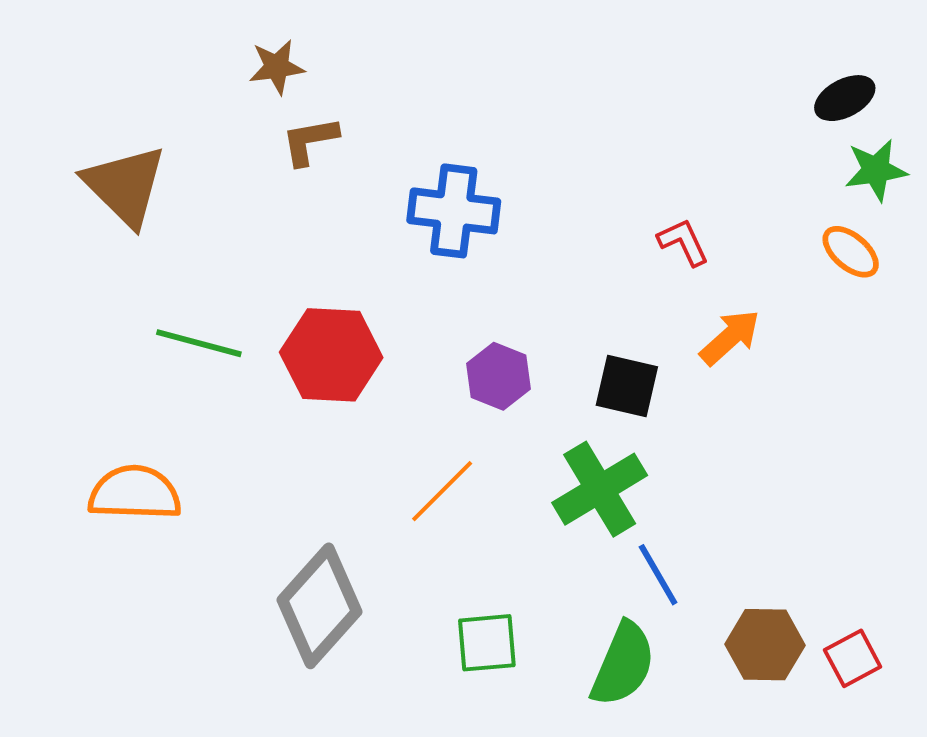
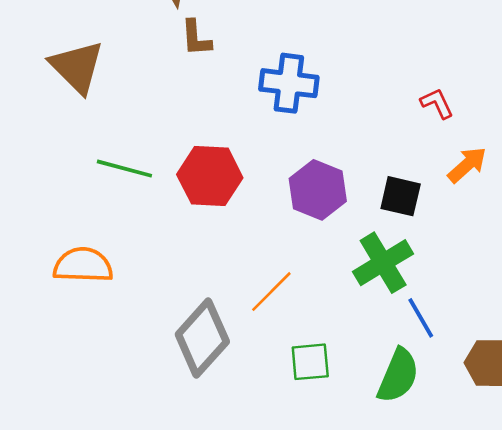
brown L-shape: (310, 141) -> (196, 38), turned -84
purple hexagon: (498, 376) -> (318, 190), size x1.4
orange line: (442, 491) -> (271, 292), moved

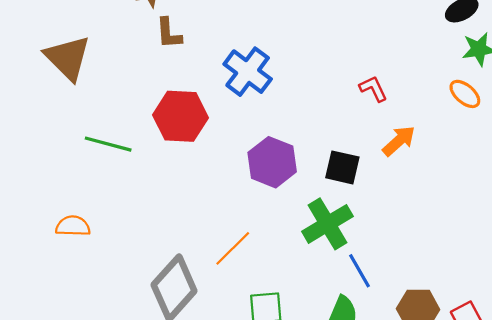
blue cross: (289, 83) -> (248, 72), turned 30
red hexagon: (210, 176) -> (181, 116), moved
orange semicircle: (83, 265) -> (73, 226), size x0.7

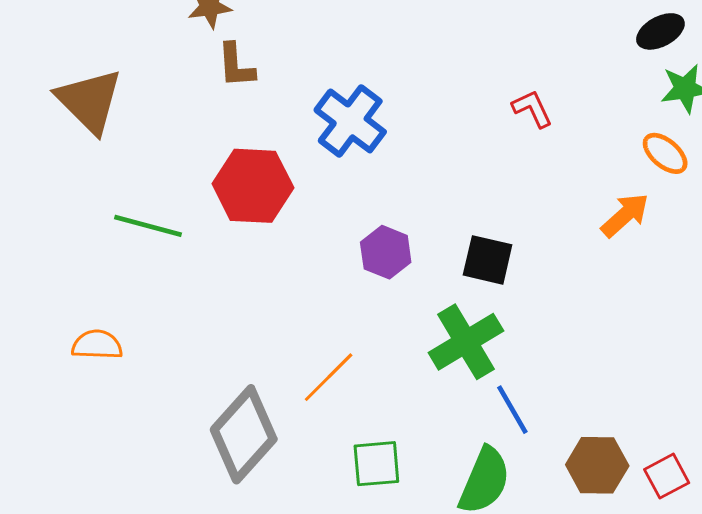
red L-shape: (373, 89) -> (532, 109), moved
orange arrow: (399, 141) -> (625, 215), moved
purple hexagon: (272, 162) -> (386, 252), size x0.7

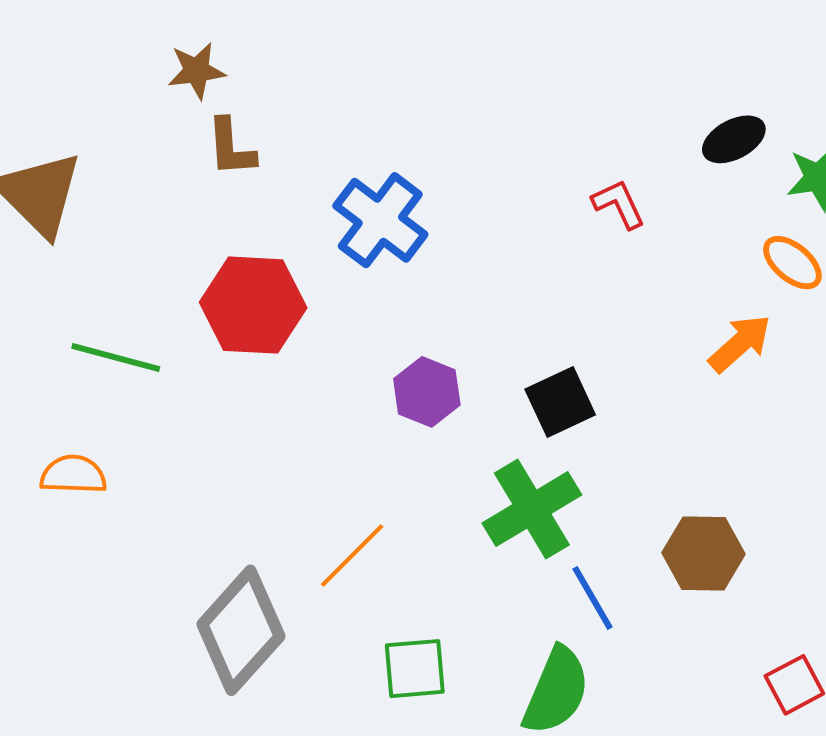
black ellipse: (660, 31) -> (734, 139), moved
black square: (488, 260) -> (560, 402), turned -38
orange semicircle: (97, 345) -> (73, 475), moved
brown hexagon: (597, 465) -> (704, 553), moved

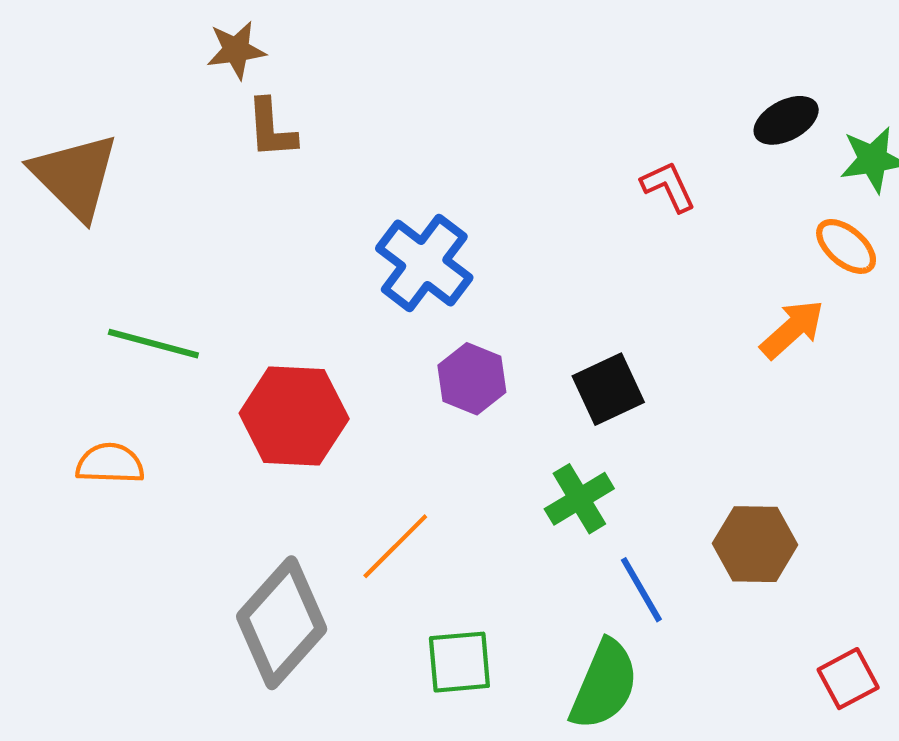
blue cross: (380, 220) -> (424, 263), moved
red hexagon: (253, 305) -> (294, 416), moved
green cross: (532, 509) -> (579, 499), size x0.7

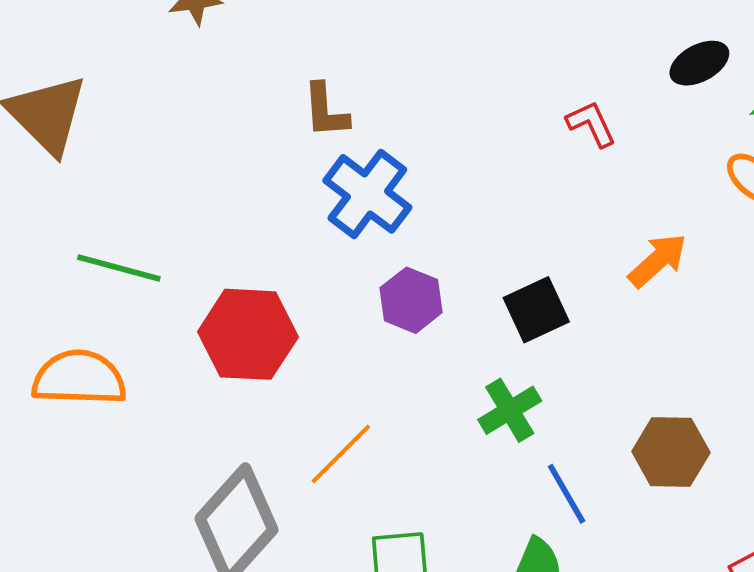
brown L-shape: (271, 129) -> (326, 111), moved
orange arrow: (792, 329) -> (658, 260), moved
orange semicircle: (110, 464) -> (79, 378), size x1.5

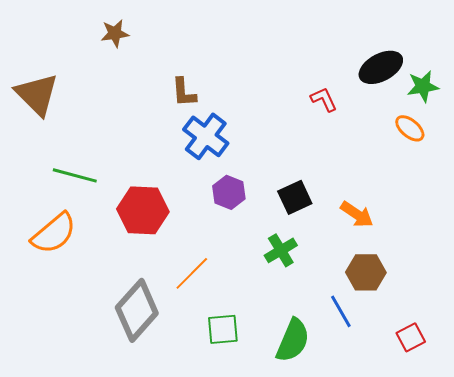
black ellipse: (699, 63) -> (381, 67), size x1.4
orange arrow: (658, 260) -> (357, 214), moved, turned 76
orange semicircle: (79, 378) -> (54, 233), turned 138
blue line: (567, 494) -> (341, 311), moved

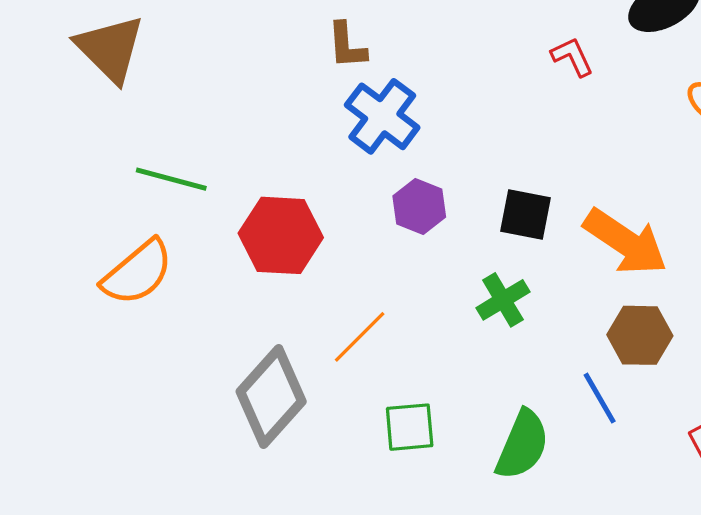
black square: (295, 197) -> (526, 215), turned 36
orange arrow: (357, 214) -> (625, 242), size x1.6

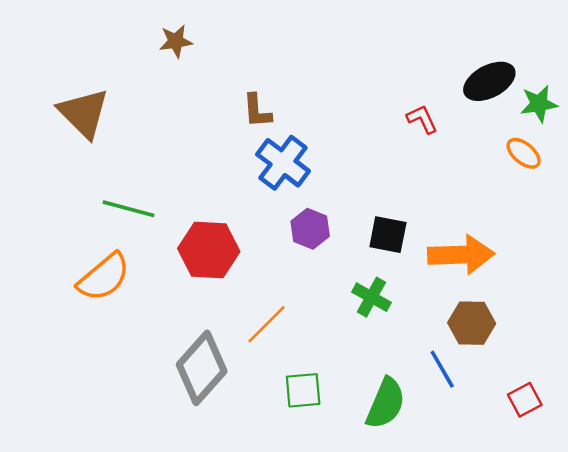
orange arrow: (625, 242) -> (461, 255), turned -36
green cross: (503, 300) -> (371, 297), turned -30

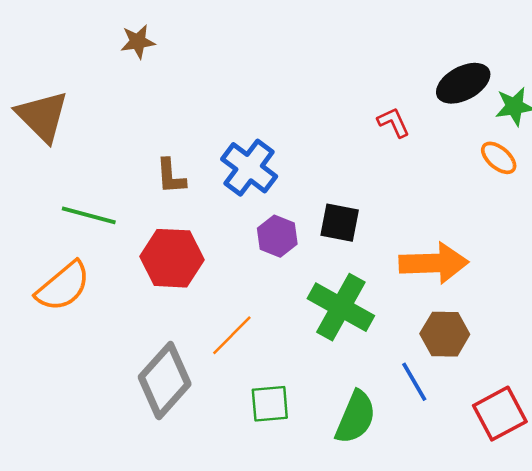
brown L-shape: (257, 111) -> (171, 176), moved
black square: (388, 235) -> (340, 223), moved
green cross: (371, 297) -> (341, 307), size x1.6
red square: (525, 400) -> (500, 414), size x1.5

